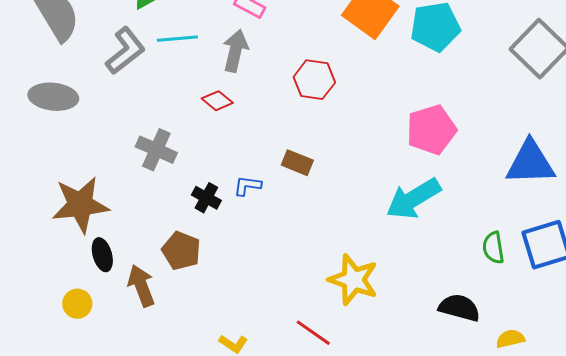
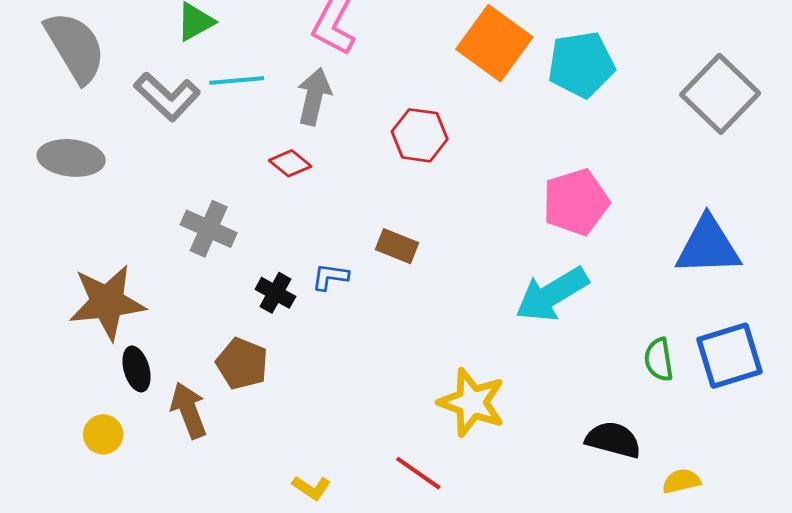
gray L-shape: (125, 51) -> (167, 97), turned 81

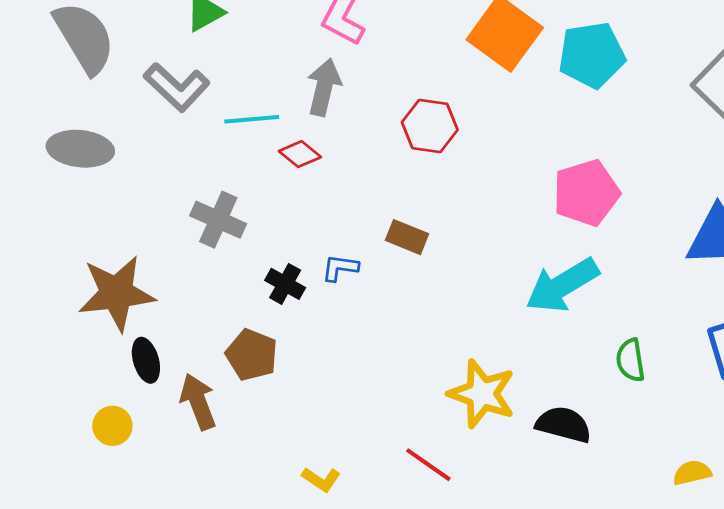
cyan line: (237, 81) -> (252, 119), moved
green semicircle: (659, 360) -> (631, 360), moved
black semicircle: (613, 440) -> (564, 424), moved

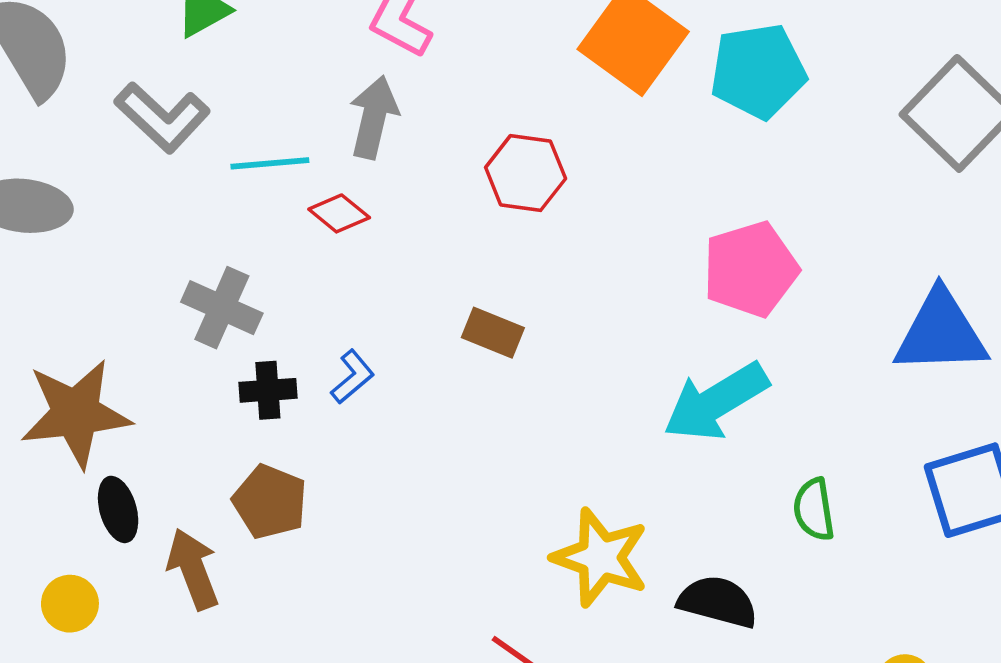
blue L-shape: (340, 268) -> (353, 377), moved, turned 132
black cross: (285, 284) -> (268, 390), moved, turned -33

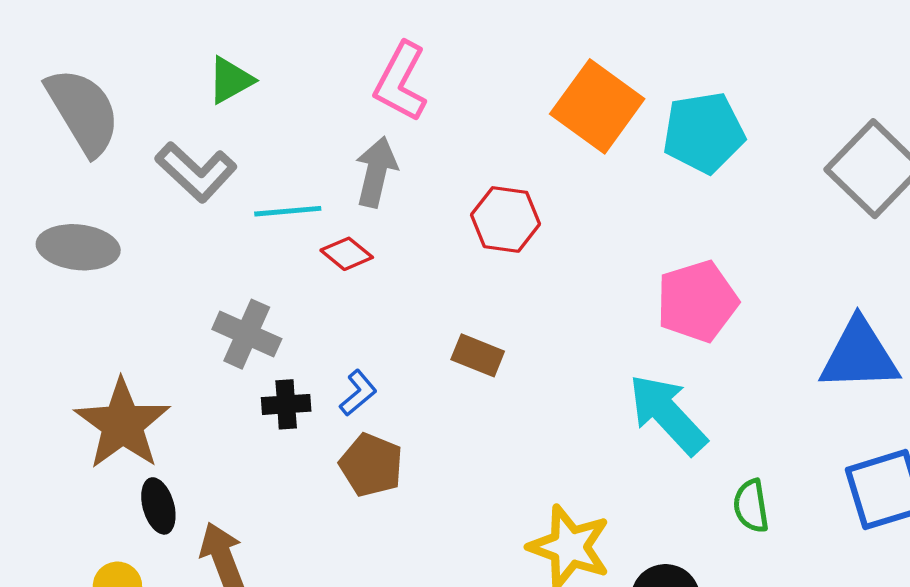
cyan arrow: (716, 402) -> (668, 414), turned 78
brown star: (76, 413) -> (122, 424), turned -30
brown pentagon: (270, 502) -> (371, 465), moved

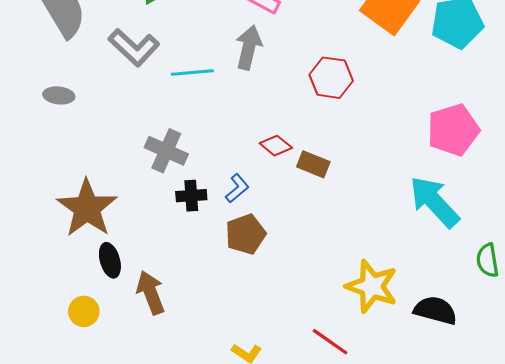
gray ellipse: (78, 247) -> (59, 95), size x0.6
red diamond: (347, 254) -> (276, 146), moved
brown pentagon: (371, 465) -> (246, 234), turned 30

